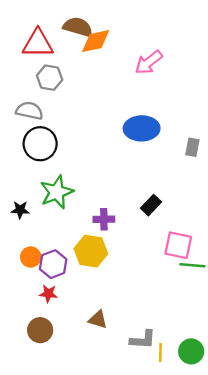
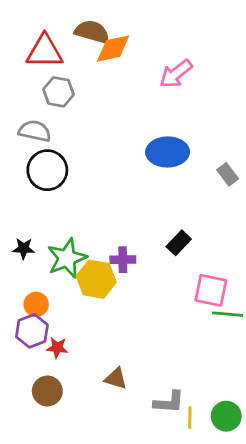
gray rectangle: (192, 147) -> (228, 174), turned -48
green star: (57, 192) -> (67, 258), moved
yellow hexagon: (91, 251) -> (96, 279), moved
purple hexagon: (53, 264) -> (32, 331), moved

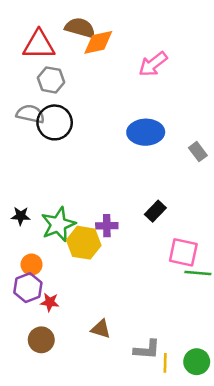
black circle: (47, 170) -> (55, 122), moved

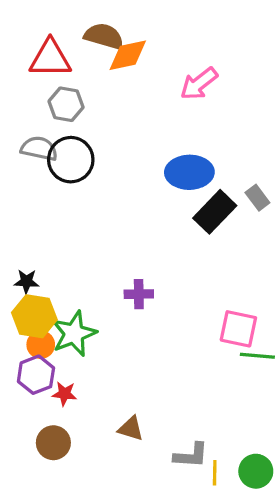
black rectangle: (155, 211) -> (215, 212), moved, size x1.5
green star: (58, 224) -> (74, 334), moved
yellow hexagon: (84, 243) -> (34, 316), moved

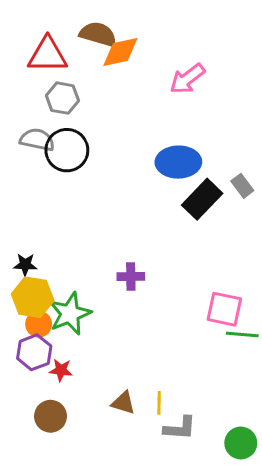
yellow line: (215, 473) -> (159, 403), moved

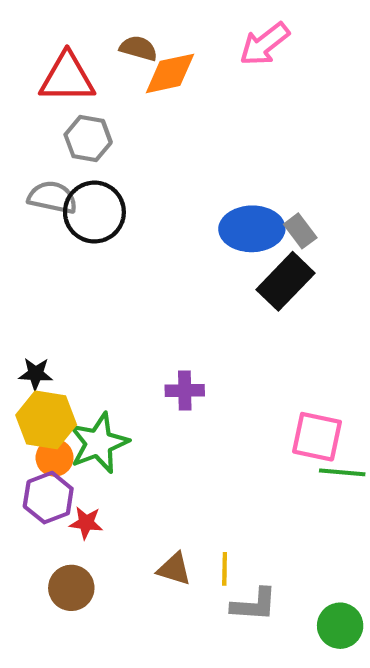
brown semicircle: (98, 34) -> (139, 48), size x0.7
pink arrow: (187, 79) -> (264, 44), moved
gray rectangle: (242, 186) -> (300, 231), moved

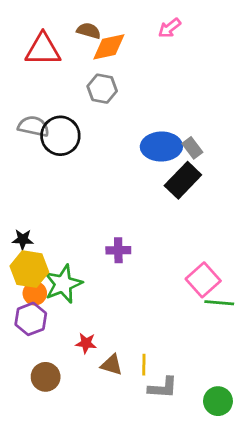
pink arrow: (264, 44) -> (169, 28), size x0.7
gray hexagon: (88, 139) -> (102, 89), moved
pink square: (317, 437) -> (203, 280), turned 36
red star: (86, 523) -> (86, 343), moved

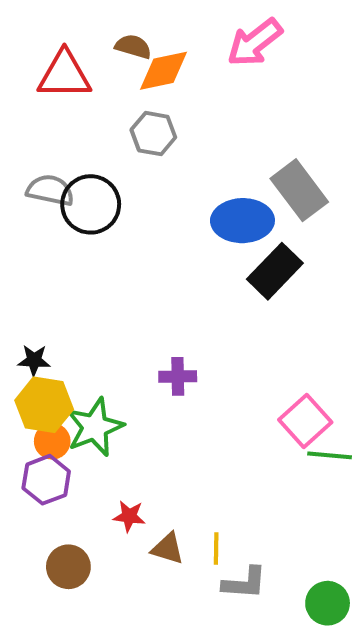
pink arrow: (169, 28) -> (255, 42), size x1.6
gray rectangle: (192, 148) -> (299, 190), moved, size x1.8

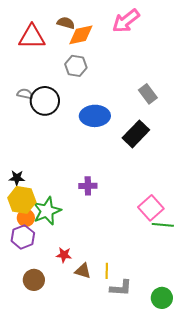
gray semicircle: (50, 190) -> (25, 94), size x0.7
gray rectangle: (299, 190) -> (148, 94), size x0.7
blue ellipse: (242, 221) -> (95, 116), moved

